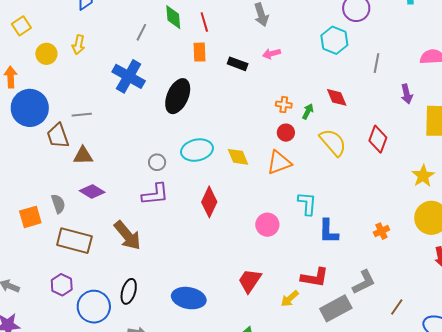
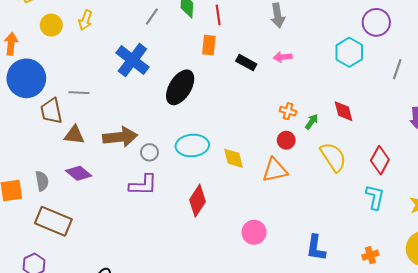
gray line: (377, 63) -> (397, 69), moved
cyan L-shape: (307, 203) -> (375, 197), moved
brown arrow: (127, 235) -> (120, 137), moved, turned -64

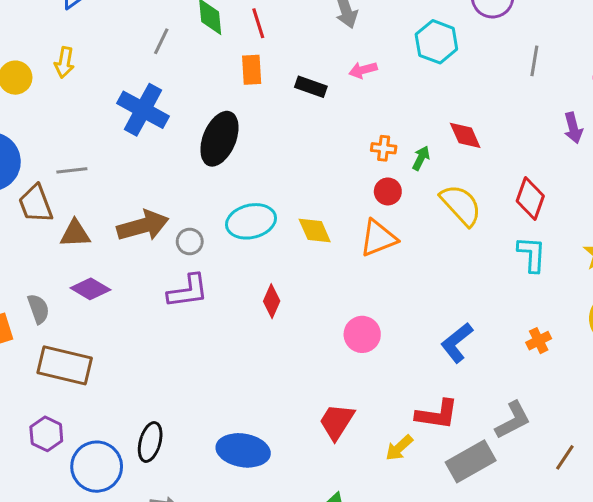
cyan hexagon: (349, 52) -> (436, 42), moved
red diamond: (197, 201) -> (272, 301), size x0.7
blue L-shape: (316, 248) -> (457, 343), turned 52

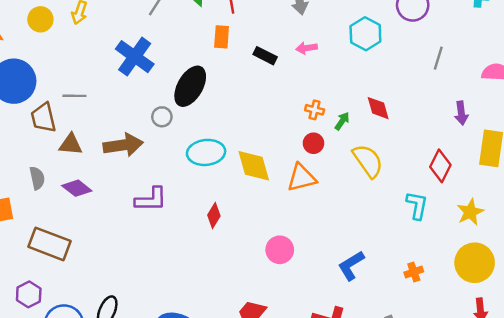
red diamond: (530, 199) -> (440, 166), moved
yellow diamond: (315, 231) -> (254, 166), size x1.4
gray circle: (190, 242) -> (162, 117), moved
gray semicircle: (38, 309) -> (37, 178), moved

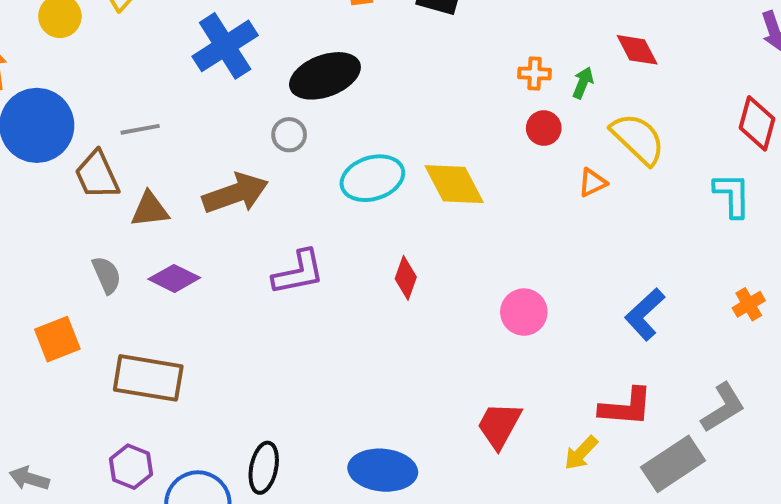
blue cross: (135, 57) -> (225, 46), turned 33
black ellipse: (190, 86) -> (325, 76), turned 51
orange triangle: (302, 178) -> (593, 183), moved, size x0.6

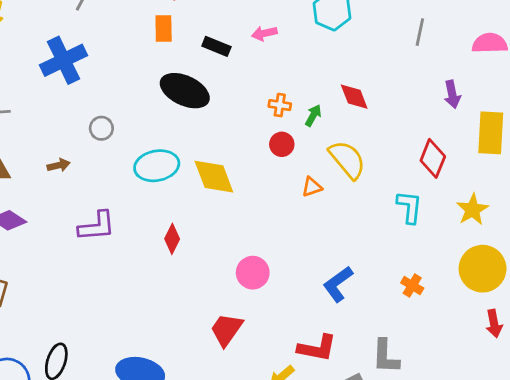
black ellipse: (325, 76) -> (185, 91), moved, turned 39
brown arrow: (235, 193) -> (59, 165), size x0.5
orange cross: (749, 304) -> (412, 286), turned -35
gray L-shape: (723, 408) -> (386, 356), turned 117
red trapezoid: (499, 425) -> (226, 330), moved

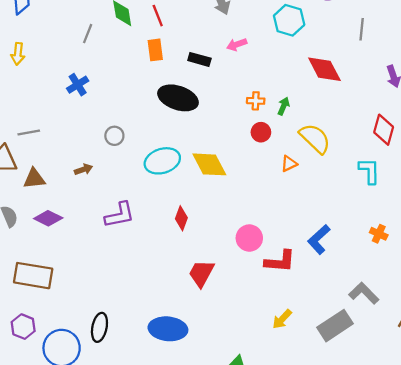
blue cross: (63, 60) -> (78, 85), size x0.6
red diamond: (354, 97) -> (324, 69), moved, size x1.4
red trapezoid: (226, 330) -> (201, 273), moved
red L-shape: (317, 348) -> (280, 261), moved
gray L-shape: (386, 356) -> (364, 293), turned 140

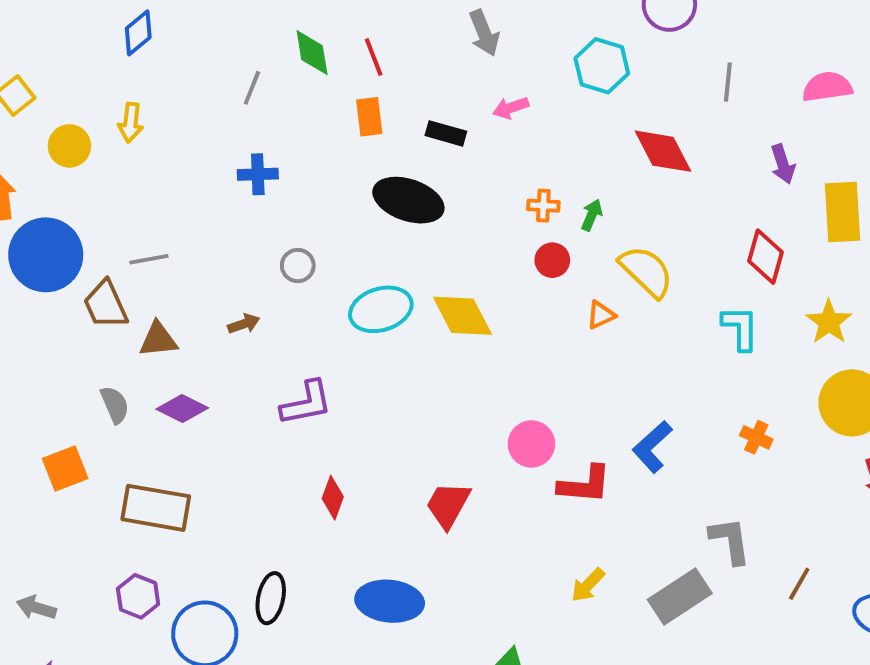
blue cross: (78, 85) -> (258, 174), moved, turned 30
red diamond: (181, 218) -> (333, 498), moved
gray L-shape: (364, 293) -> (730, 541), turned 36

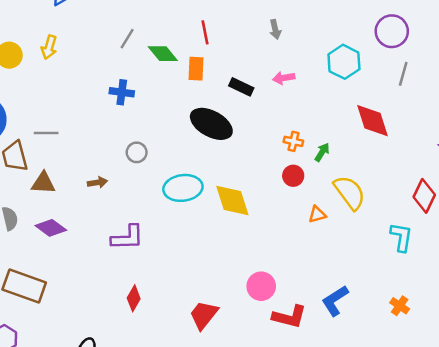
gray arrow: (484, 33) -> (275, 29), size x0.7
green diamond: (312, 53) -> (163, 54), moved, turned -40
gray line: (728, 82) -> (403, 74), moved

